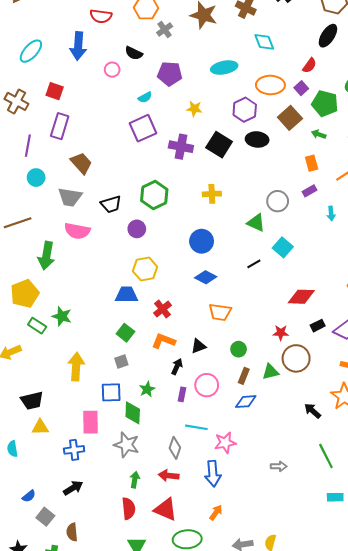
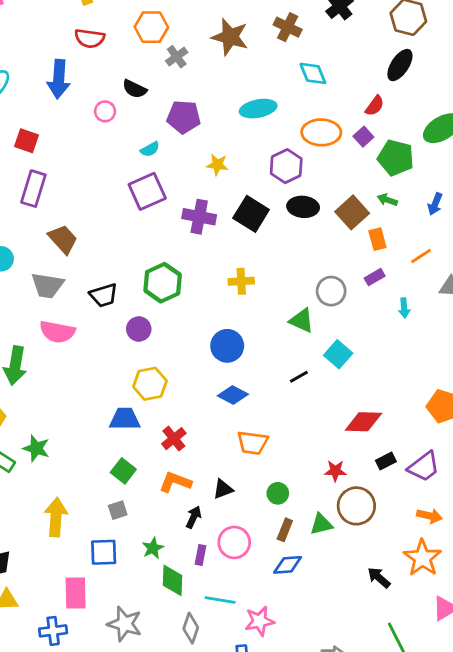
brown square: (290, 118) -> (352, 212), moved
green diamond: (133, 413) -> (172, 580), moved

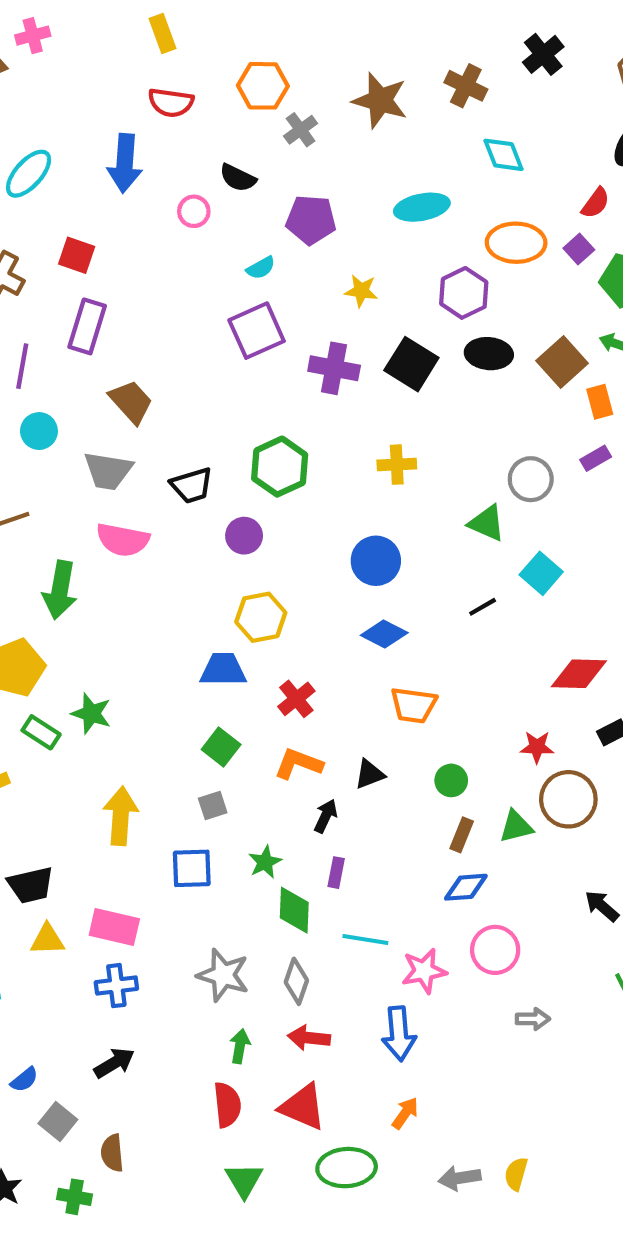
pink circle: (234, 542) -> (495, 950), moved
pink rectangle: (76, 593) -> (114, 927), moved, turned -76
gray diamond: (191, 628) -> (296, 981), moved

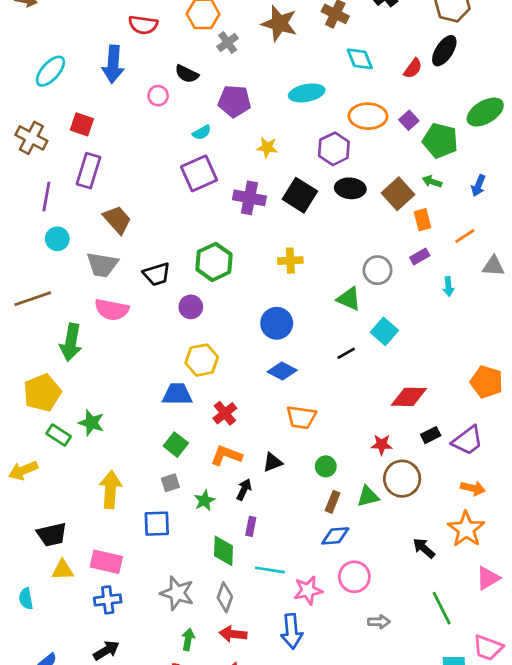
red semicircle: (596, 203) -> (413, 68), moved
green star: (265, 862) -> (204, 500), moved

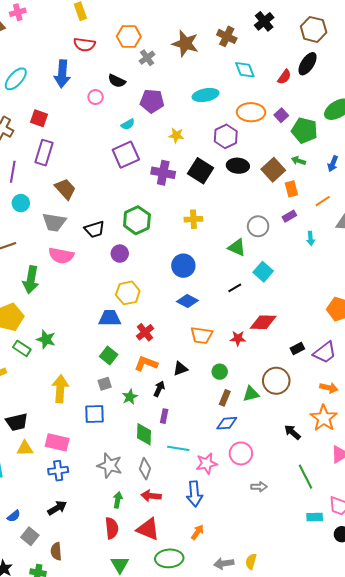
red diamond: (409, 397) -> (263, 322), moved
red star: (382, 445) -> (238, 338), moved

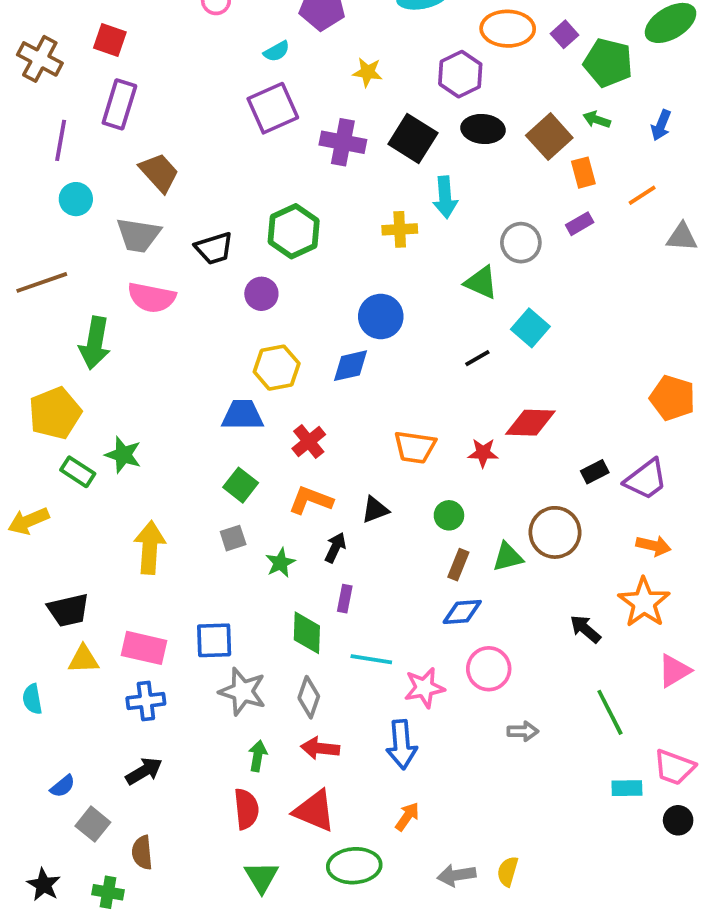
cyan arrow: (311, 238) -> (445, 197), moved, size x1.5
blue diamond: (187, 301) -> (350, 366), moved, turned -40
blue square: (95, 414) -> (214, 640), moved

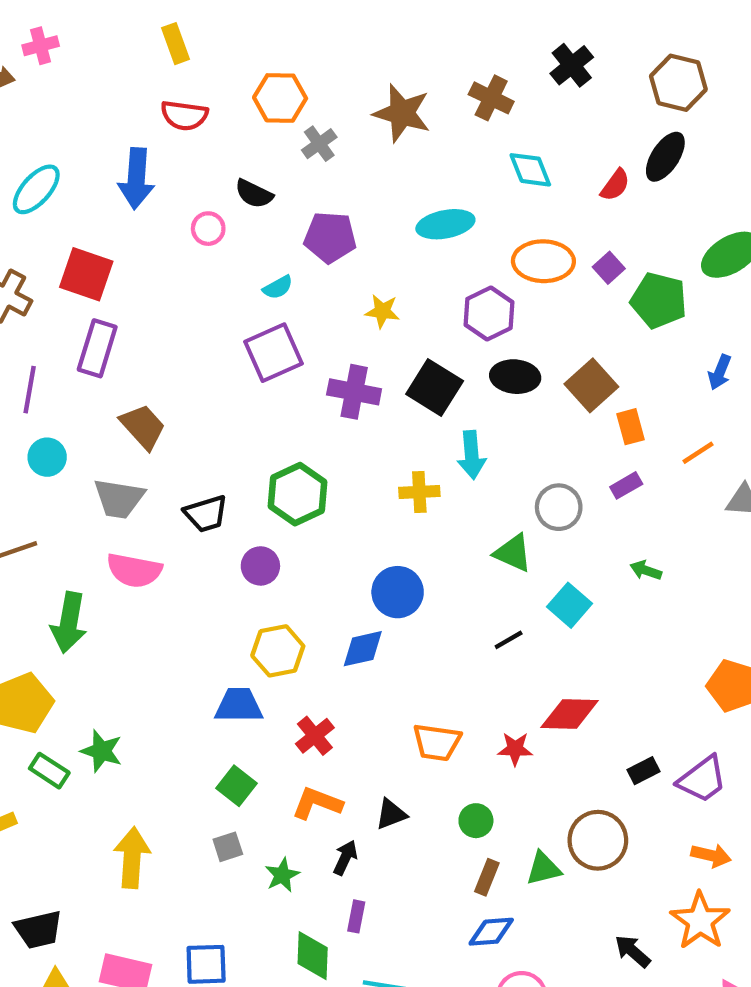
red square: (110, 40) -> (86, 274), size x1.4
green arrow: (597, 120) -> (646, 570), moved

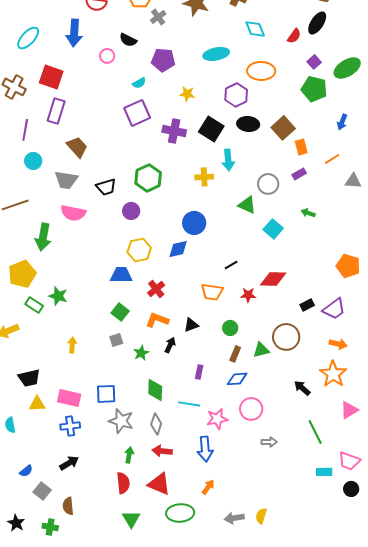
purple square: (609, 268) -> (314, 62), moved
black line: (509, 640) -> (231, 265), moved
yellow arrow: (132, 858) -> (72, 345), size x0.6
purple rectangle: (356, 916) -> (199, 372), moved

